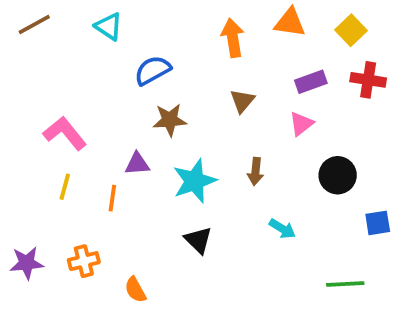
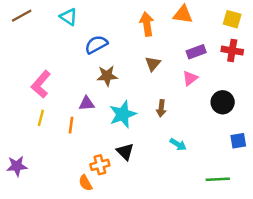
yellow square: (351, 30) -> (232, 19), moved, turned -30
pink L-shape: (65, 133) -> (41, 84), turned -100
black circle: (338, 175) -> (223, 102), moved
orange cross: (84, 261) -> (100, 165), moved

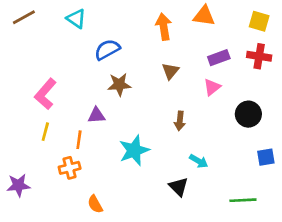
cyan star: (123, 114) -> (134, 150), moved
black triangle: (125, 152) -> (178, 187), moved
orange cross: (100, 165) -> (70, 168), moved

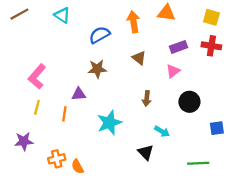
blue semicircle: (107, 50) -> (99, 35), moved
brown triangle: (170, 71) -> (139, 58), turned -32
black circle: (248, 114) -> (189, 102), moved
orange cross: (70, 168) -> (57, 159), moved
purple star: (18, 185) -> (24, 141), moved

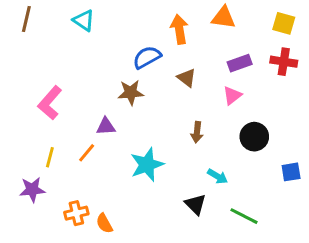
brown line: (19, 14) -> (26, 19), turned -48
blue semicircle: (99, 35) -> (147, 57), moved
yellow line: (37, 107) -> (50, 157), moved
orange line: (64, 114) -> (87, 153), turned 32
green line: (198, 163) -> (244, 216), moved, turned 30

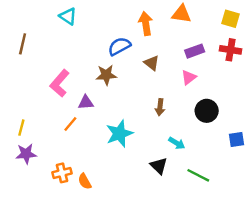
brown line: (26, 19) -> (23, 44), moved
pink L-shape: (50, 103) -> (60, 83), moved
yellow line: (50, 157) -> (21, 128), moved

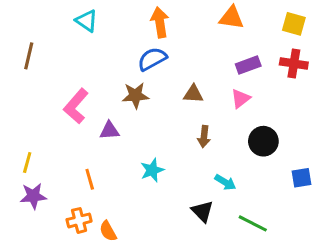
orange arrow: (146, 24) -> (160, 22), moved
brown triangle: (152, 63) -> (193, 94), moved, turned -35
orange line: (70, 124) -> (90, 179), moved, turned -56
cyan star: (119, 134) -> (152, 170), size x0.7

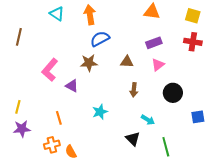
orange arrow: (160, 22) -> (90, 15), moved
purple rectangle: (248, 65) -> (154, 43), moved
purple triangle: (110, 131) -> (72, 86), turned 32
green line: (253, 223) -> (166, 147), turned 48

